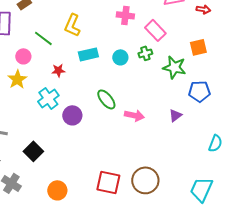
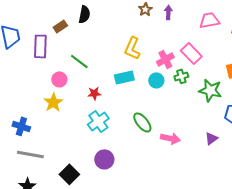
pink cross: (125, 15) -> (165, 59), moved, turned -36
yellow L-shape: (72, 25) -> (132, 48), moved
cyan cross: (48, 98) -> (98, 121), moved
purple circle: (72, 115) -> (104, 159), moved

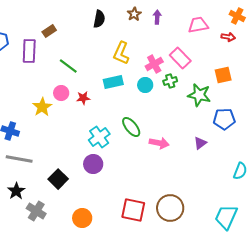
black semicircle: (84, 14) -> (99, 19), moved
pink circle: (59, 79) -> (61, 93), moved
cyan cross: (98, 121) -> (99, 137), moved

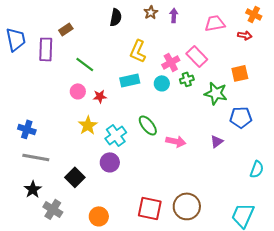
yellow star: (42, 107) -> (88, 125), moved

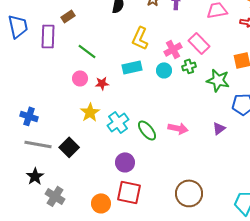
green ellipse: (148, 125) -> (147, 130), moved
purple circle: (110, 162) -> (125, 162), moved
black square: (75, 177) -> (69, 147), moved
red square: (150, 208) -> (129, 192), moved

